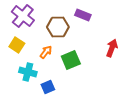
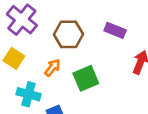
purple rectangle: (83, 15) -> (115, 30), moved

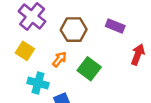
green square: (86, 78) -> (89, 69), turned -30

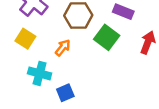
green square: (89, 69) -> (107, 37), moved

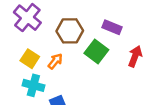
yellow square: (25, 39) -> (30, 59), moved

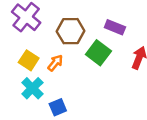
cyan cross: (33, 85) -> (32, 88), turned 30

